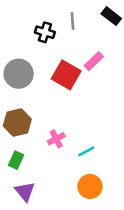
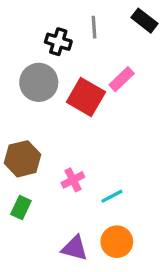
gray circle: (19, 74) -> (39, 82), moved
purple triangle: (25, 191) -> (75, 248), moved, turned -35

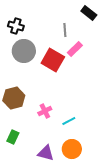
gray line: (94, 27) -> (65, 30), moved
black cross: (58, 42) -> (16, 26), moved
green rectangle: (21, 208) -> (13, 137), moved

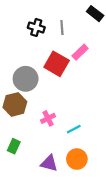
black cross: (16, 26) -> (36, 27), moved
gray line: (65, 30) -> (62, 27), moved
gray circle: (24, 51) -> (26, 79), moved

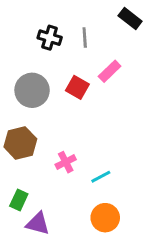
red square: (57, 64) -> (77, 87), size x0.7
gray circle: (26, 79) -> (32, 90), moved
purple triangle: (49, 163) -> (38, 224), moved

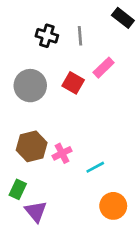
brown hexagon: (20, 143) -> (32, 146), moved
orange circle: (105, 218) -> (113, 206), moved
purple triangle: (38, 224) -> (36, 211), turned 35

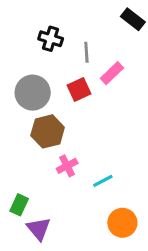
gray line: (80, 36) -> (86, 52), moved
red square: (73, 83) -> (79, 90), turned 35
brown hexagon: (32, 146) -> (48, 131), moved

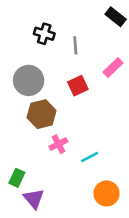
pink rectangle: (112, 73) -> (113, 67), moved
red square: (79, 90) -> (78, 86), moved

